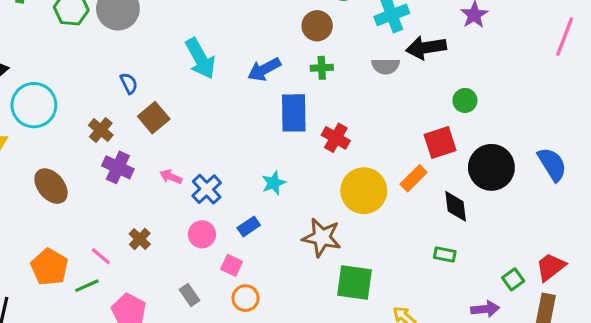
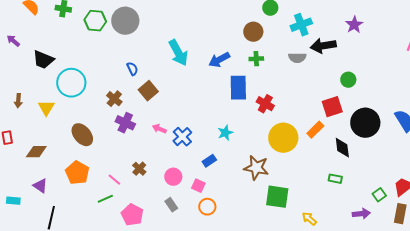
pink circle: (202, 234) -> (173, 177), moved
orange pentagon: (49, 267) -> (77, 173), moved

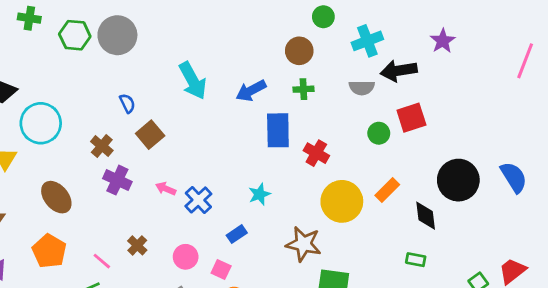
green circle: (348, 80) -> (379, 133), moved
red square: (332, 107) -> (411, 118), moved

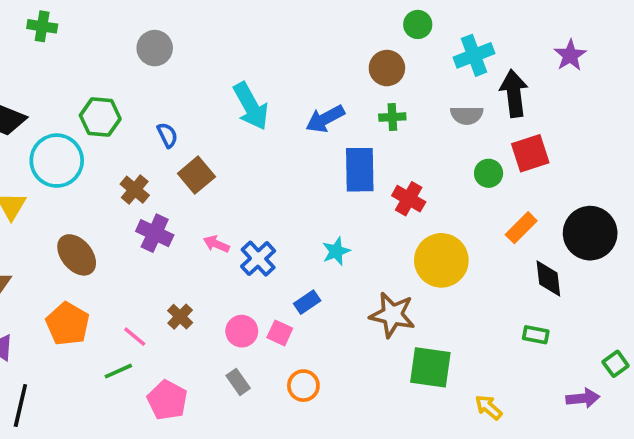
green hexagon: (75, 35) -> (100, 117), moved
gray circle: (117, 35) -> (155, 48), size x0.7
black arrow: (399, 71) -> (514, 93), turned 92
orange rectangle: (387, 190) -> (521, 228), moved
pink square: (221, 270) -> (280, 333), moved

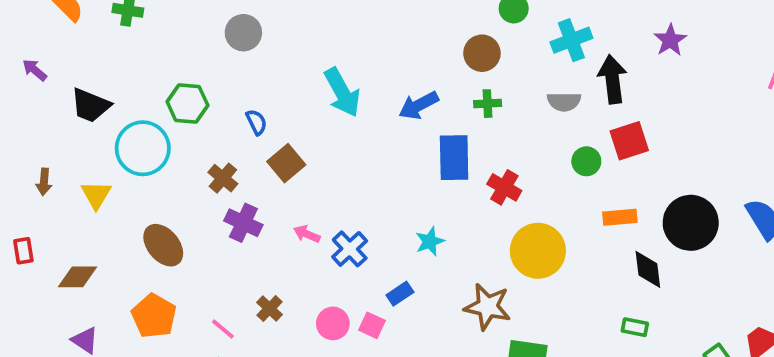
orange rectangle: (521, 228) -> (620, 217), turned 40

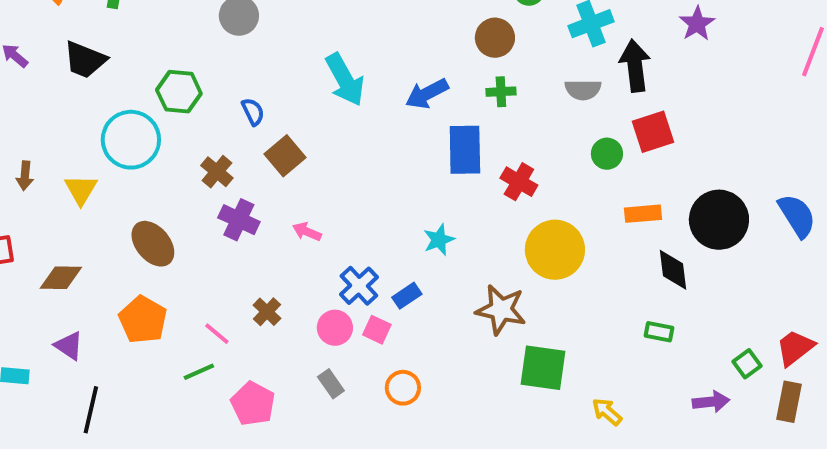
black trapezoid: (91, 105) -> (85, 60), moved
blue cross: (350, 249) -> (359, 286), moved

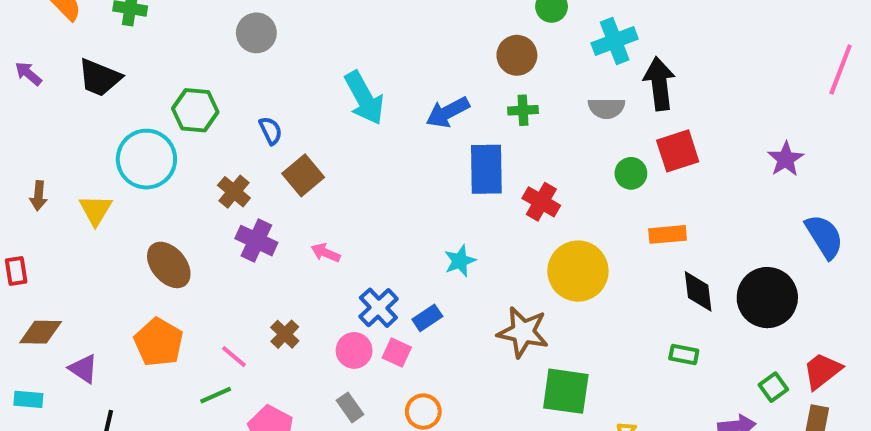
purple star: (697, 24) -> (786, 159), moved
black circle: (719, 220) -> (767, 298), moved
brown diamond: (61, 278) -> (41, 332), moved

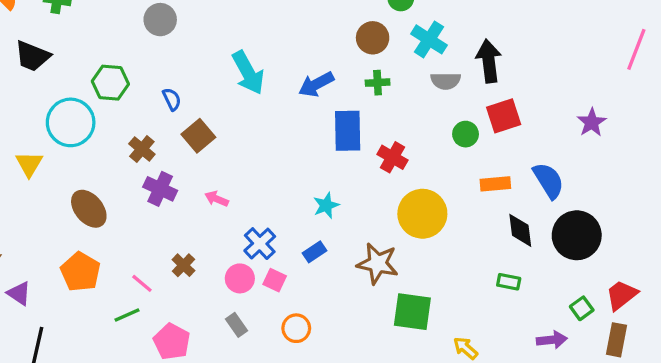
cyan cross: (615, 41) -> (429, 39), moved, turned -36
blue semicircle: (824, 236) -> (548, 181), moved
blue rectangle: (427, 318) -> (315, 252), moved

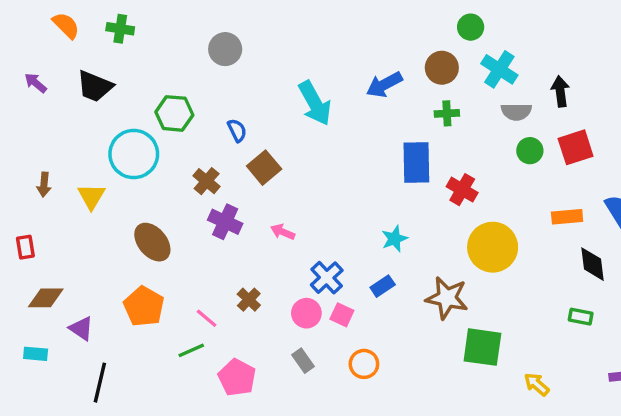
black arrow: (489, 61) -> (560, 91), size x0.7
blue arrow: (316, 84) -> (384, 85), moved
green circle: (466, 134) -> (530, 151), moved

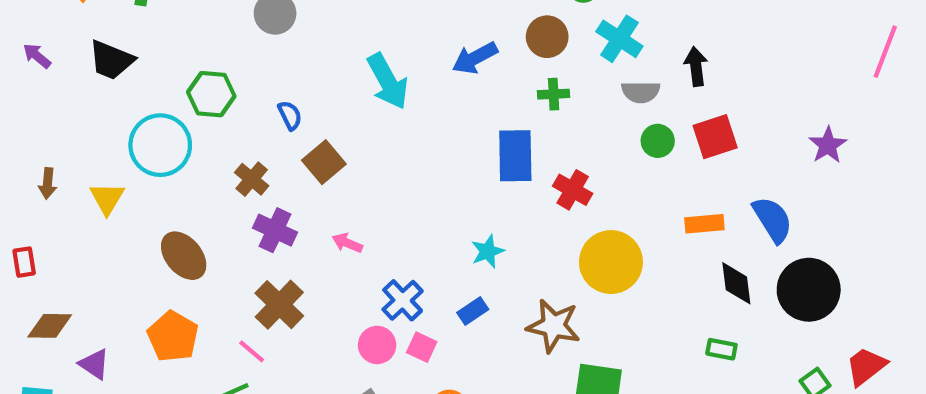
brown cross: (249, 300) -> (279, 305), moved, size x1.6

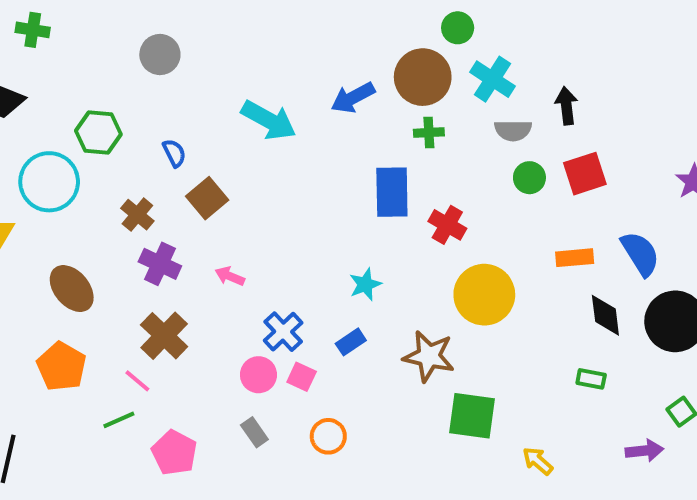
brown circle: (547, 37) -> (423, 77), size x1.4
cyan arrow: (388, 81) -> (269, 120), turned -32

